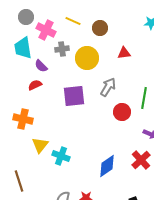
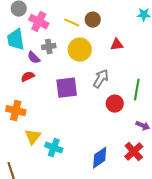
yellow line: (73, 21) -> (72, 23), moved
gray cross: (62, 49) -> (49, 47), moved

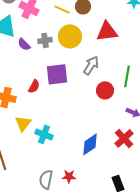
red triangle: (117, 45) -> (107, 31), size x1.6
gray cross: (49, 47) -> (45, 40), moved
red semicircle: (28, 77) -> (34, 86), moved, turned 144

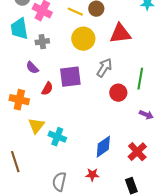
gray cross: (45, 40) -> (42, 42), moved
purple semicircle: (24, 44) -> (32, 68), moved
red cross: (124, 138) -> (137, 152), moved
red star: (69, 176) -> (92, 175), moved

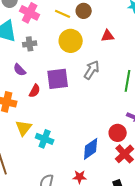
red triangle: (120, 34) -> (108, 36), size x0.6
red circle: (118, 93) -> (118, 133), moved

